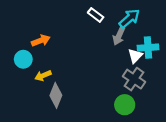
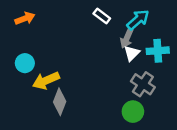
orange arrow: (41, 41) -> (25, 18), moved
white triangle: (135, 56) -> (132, 53), moved
yellow arrow: (43, 76) -> (46, 81), size x1.5

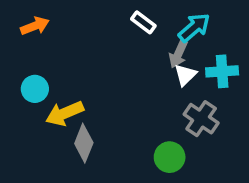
green circle: (133, 112) -> (170, 157), moved

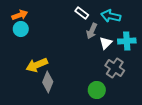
cyan arrow: (194, 28) -> (111, 16), turned -126
gray arrow: (178, 54) -> (92, 31), moved
cyan circle: (35, 89) -> (21, 29), moved

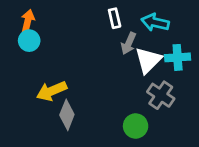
white rectangle: (82, 13) -> (115, 18), turned 40
orange arrow: (20, 15) -> (28, 21), turned -56
white triangle: (106, 43) -> (148, 60), size x1.5

